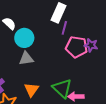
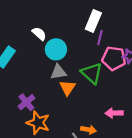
green triangle: (62, 88) -> (92, 73), moved
orange triangle: (31, 90) -> (67, 88), moved

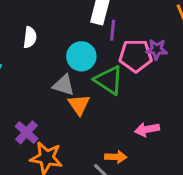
white semicircle: (39, 34) -> (30, 37), turned 64
cyan circle: (56, 49) -> (81, 56), moved
gray triangle: (58, 72) -> (64, 85), turned 35

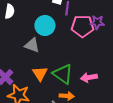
green triangle: (109, 80) -> (63, 74), moved
orange triangle: (79, 105) -> (40, 74), moved

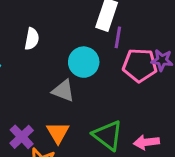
orange triangle: (40, 74) -> (58, 133), moved

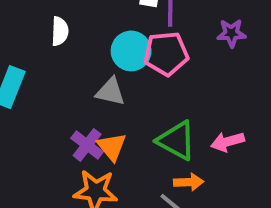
pink pentagon: (140, 65) -> (166, 54), moved
purple cross: (22, 137) -> (87, 145), moved

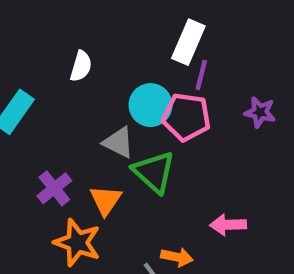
green triangle: (176, 140) -> (154, 172), moved
purple cross: (87, 145) -> (54, 188), moved

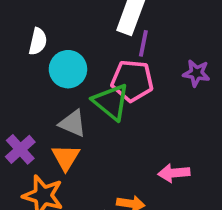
cyan circle: (150, 105) -> (68, 69), moved
gray triangle: (119, 142) -> (73, 123), moved
green triangle: (154, 172) -> (111, 102), moved

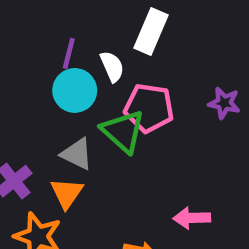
white semicircle: (38, 41) -> (112, 66), moved, turned -40
purple line: (143, 43) -> (69, 53), moved

